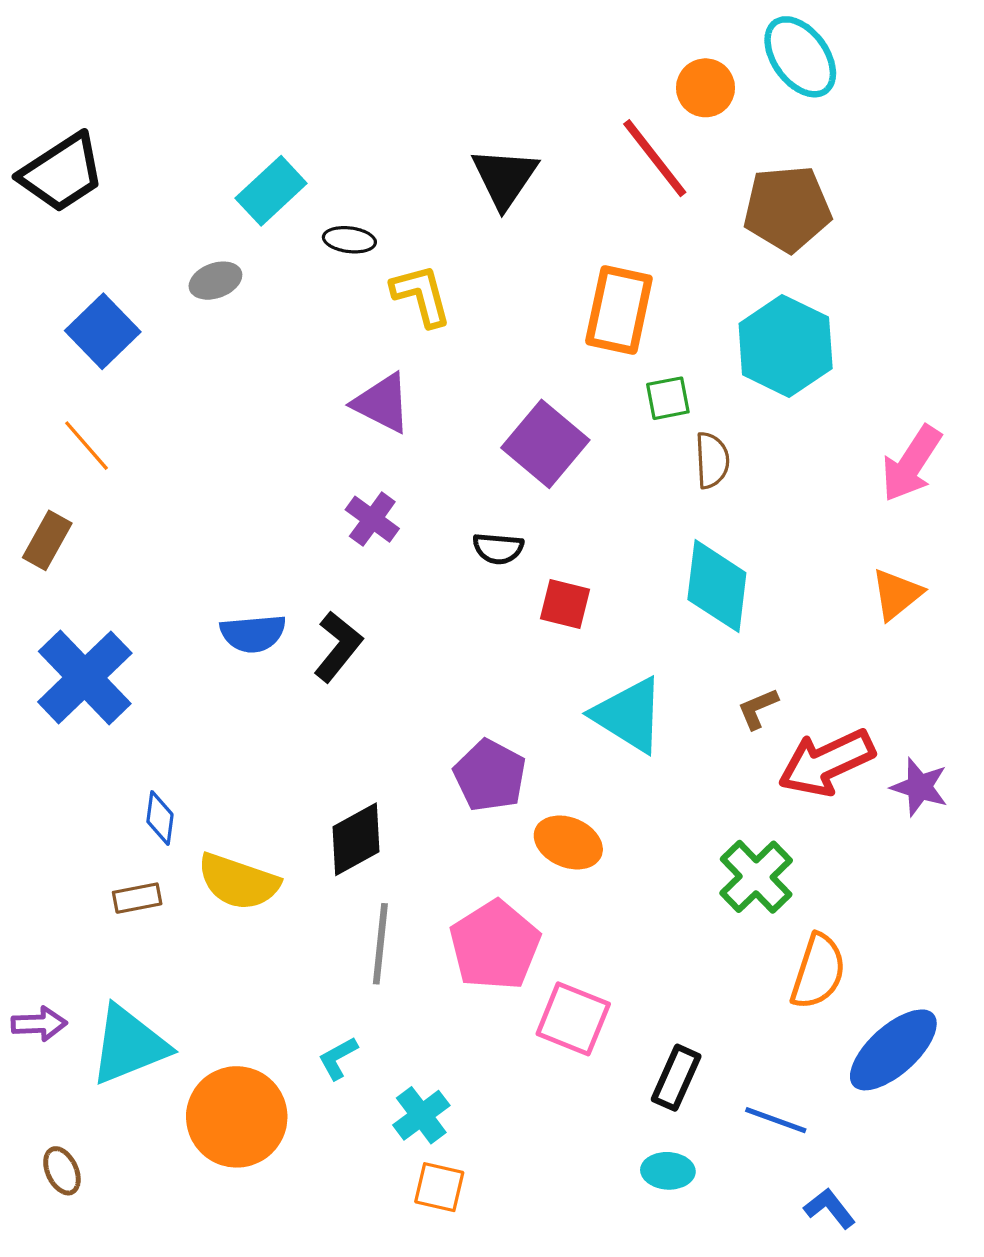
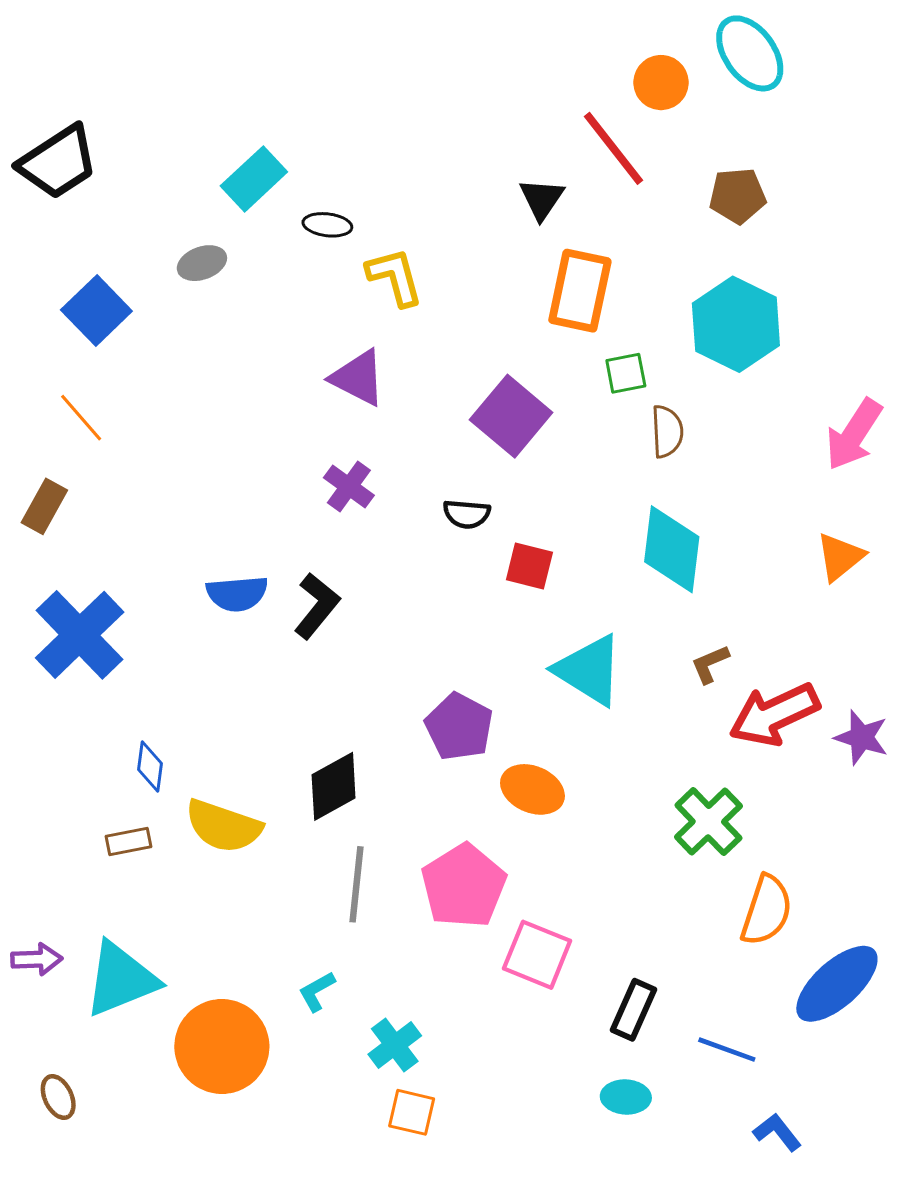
black triangle: (505, 178) -> (542, 199), moved, size x0.7
brown pentagon: (787, 209) -> (738, 196), size x0.7

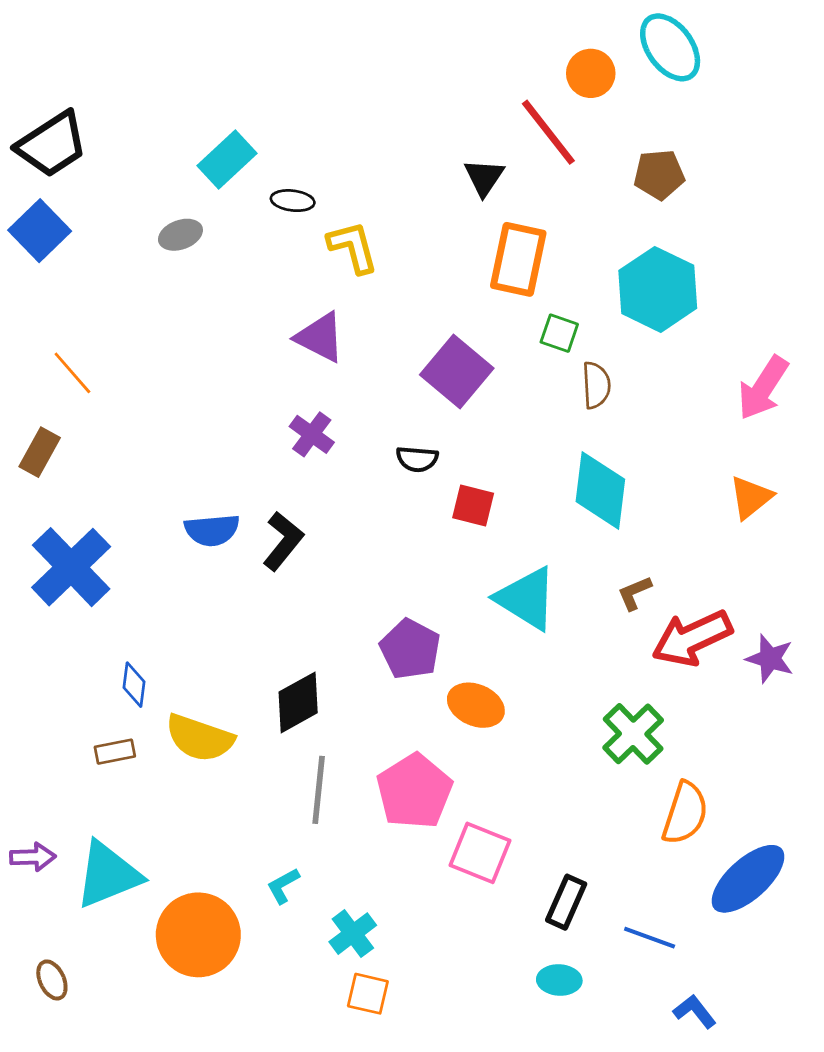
blue square: (96, 311) -> (40, 231), moved
green square: (626, 373) -> (559, 333), turned 30

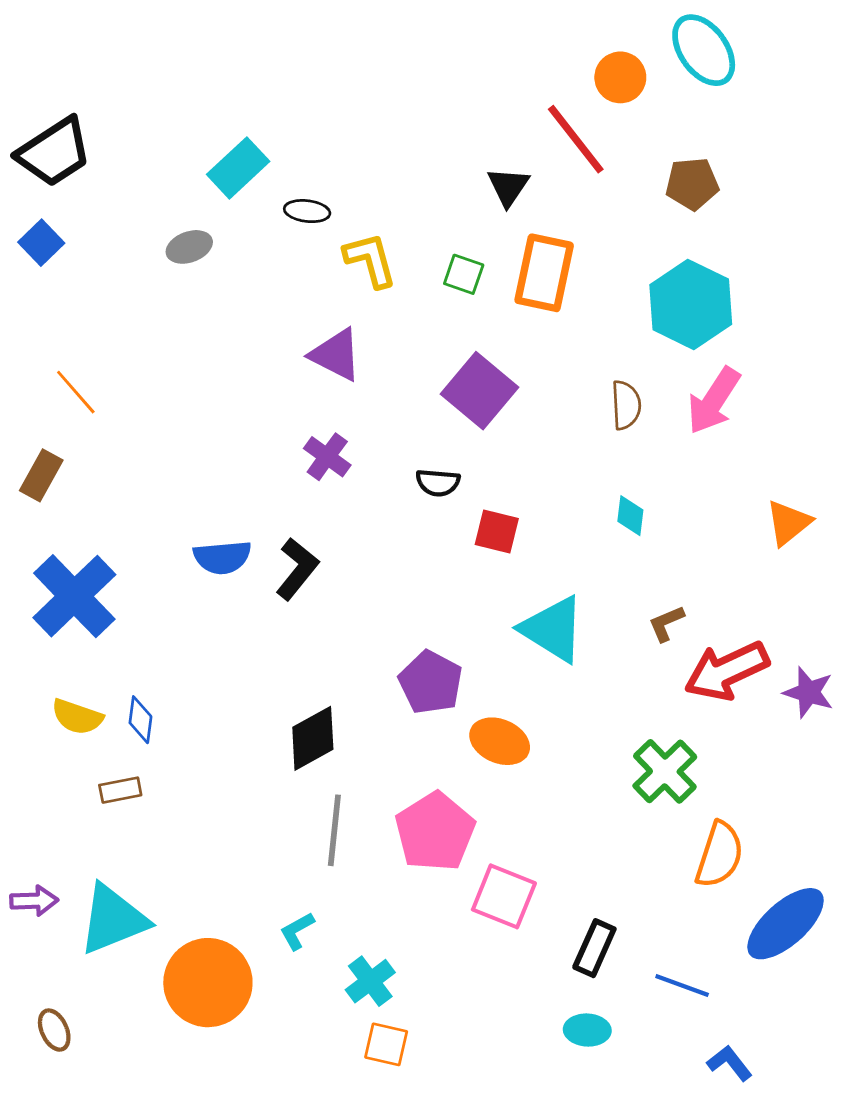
blue square: (40, 231) -> (41, 243), size x0.7
green square: (559, 333) -> (464, 274), moved
pink arrow: (763, 388) -> (714, 401), moved
cyan diamond: (600, 490) -> (630, 516), size x0.5
yellow semicircle: (200, 738) -> (77, 717), moved, size x0.7

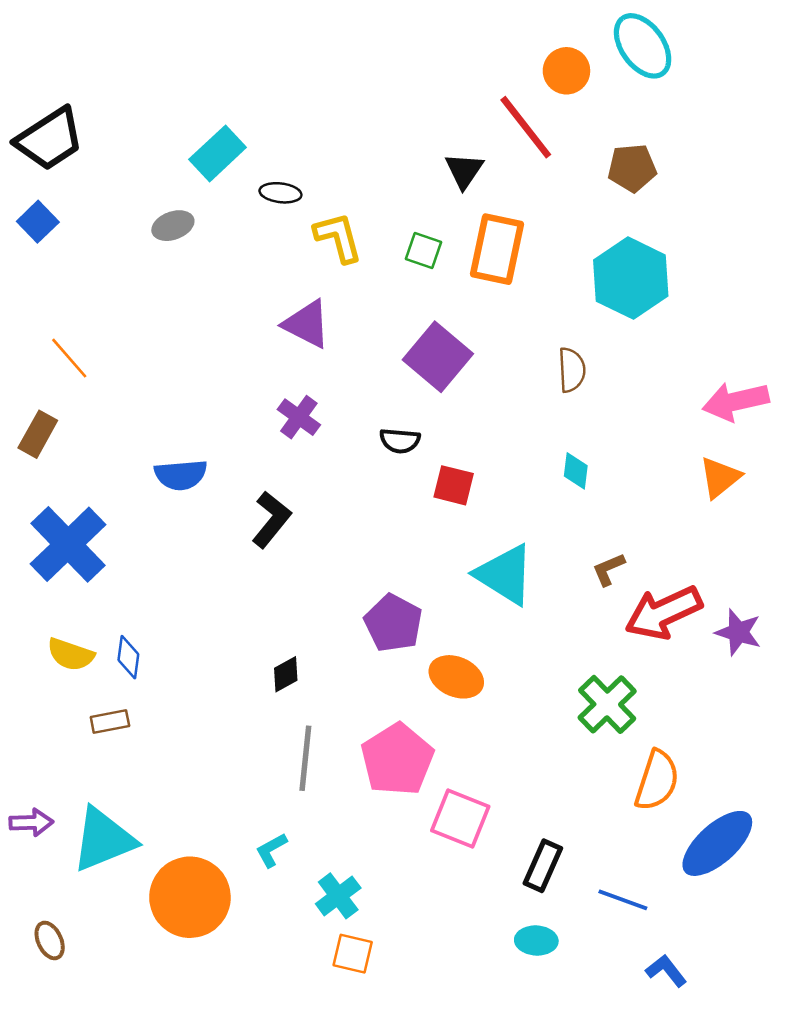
pink arrow: (714, 401) -> (736, 401), moved, turned 44
blue semicircle: (222, 557) -> (181, 475), moved
black diamond: (313, 738) -> (286, 674), size x0.6

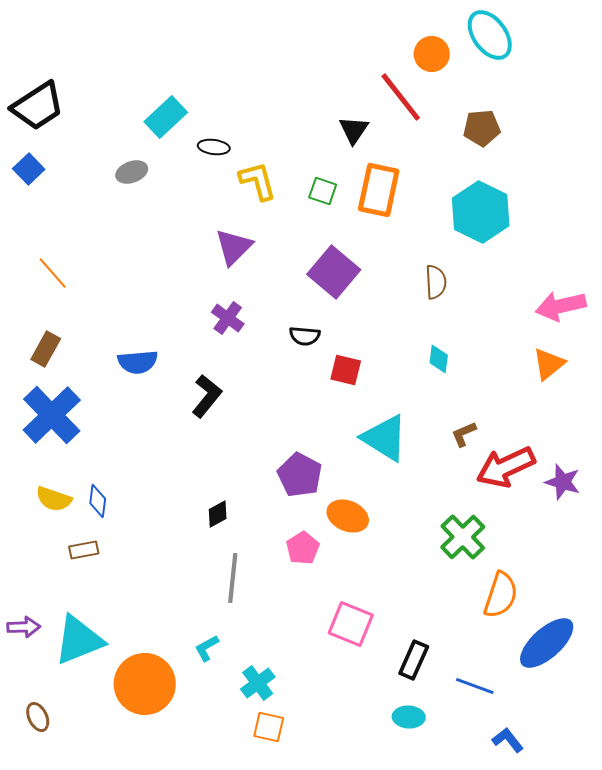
purple triangle: (307, 324) -> (234, 247), turned 48
brown rectangle: (38, 434) -> (46, 349), moved
pink pentagon: (397, 759) -> (303, 548), moved, size x0.6

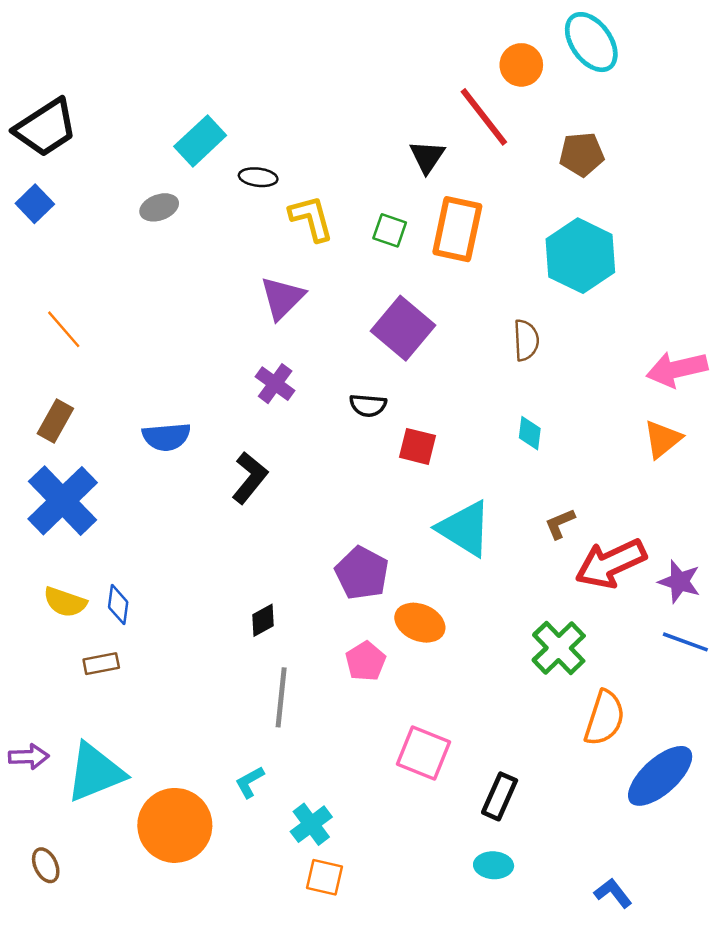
blue line: (475, 686) -> (685, 642), moved

